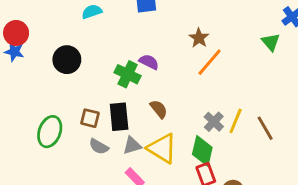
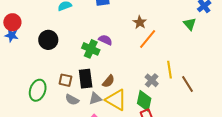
brown semicircle: (159, 109) -> (108, 81), moved, turned 80
yellow line: (236, 121) -> (169, 70), moved, turned -30

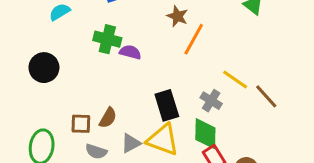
green cross: (91, 49) -> (107, 39), moved
yellow line: (169, 70) -> (235, 80), turned -36
black rectangle: (86, 79) -> (167, 105), moved
brown semicircle: (108, 81) -> (108, 118), moved

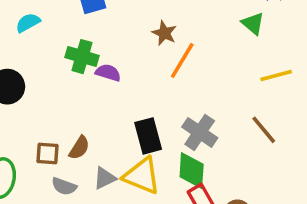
yellow line: (235, 80) -> (276, 75), moved, turned -52
gray cross: (211, 101) -> (200, 132), size x1.4

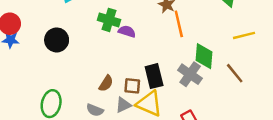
orange line: (182, 60) -> (179, 24), turned -45
brown square: (48, 154) -> (132, 86), moved
green diamond: (192, 170) -> (204, 56), moved

